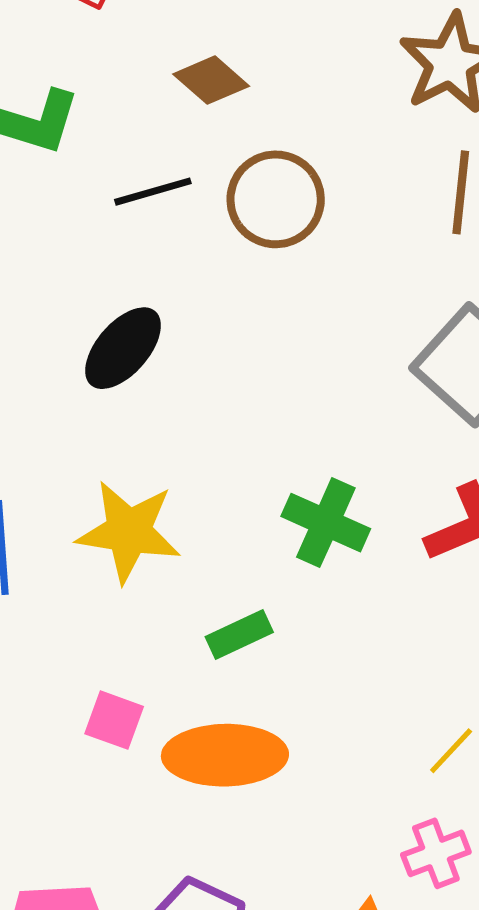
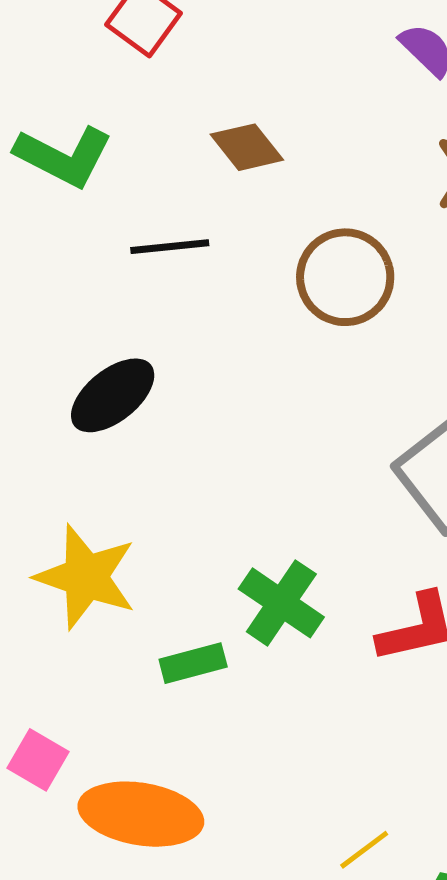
brown circle: (276, 199) -> (345, 277), moved
green rectangle: (239, 634) -> (193, 663), moved

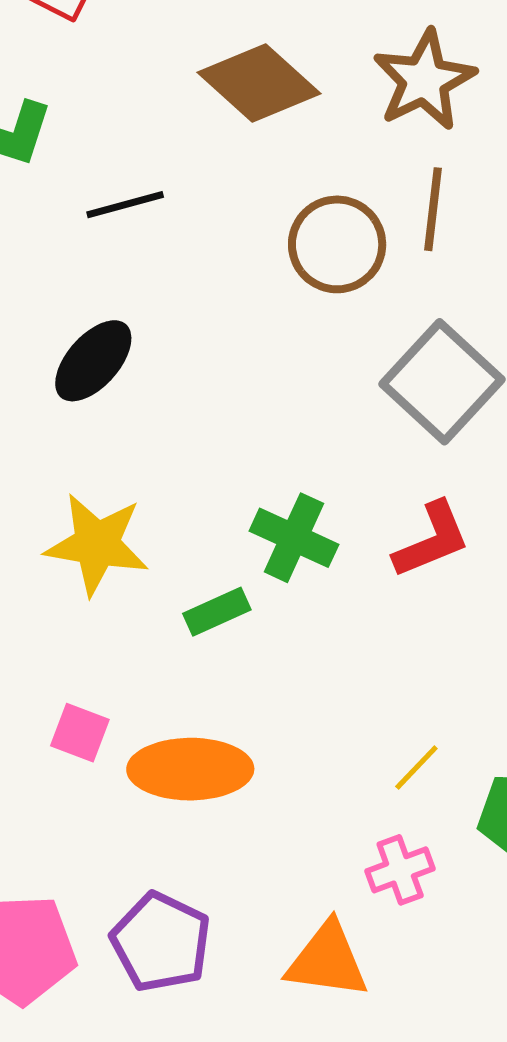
brown diamond: (247, 147) -> (259, 83), moved, size x1.6
brown circle: (345, 277) -> (337, 244), moved

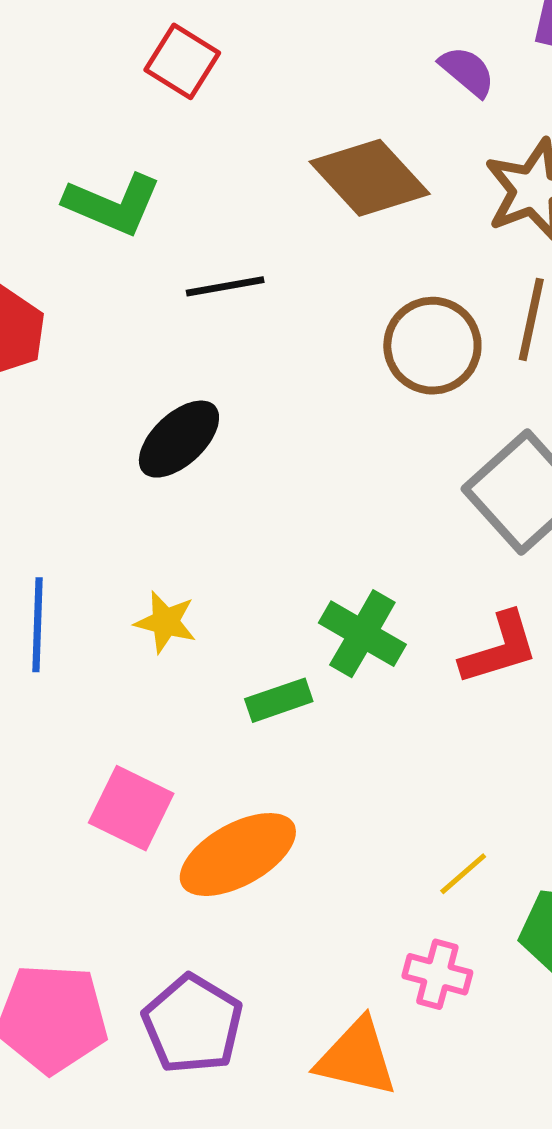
yellow star: (97, 544) -> (166, 622), size x0.6
pink square: (80, 733) -> (131, 808), size x1.4
orange ellipse: (190, 769) -> (238, 855), turned -34
pink cross: (400, 870) -> (437, 974), turned 30

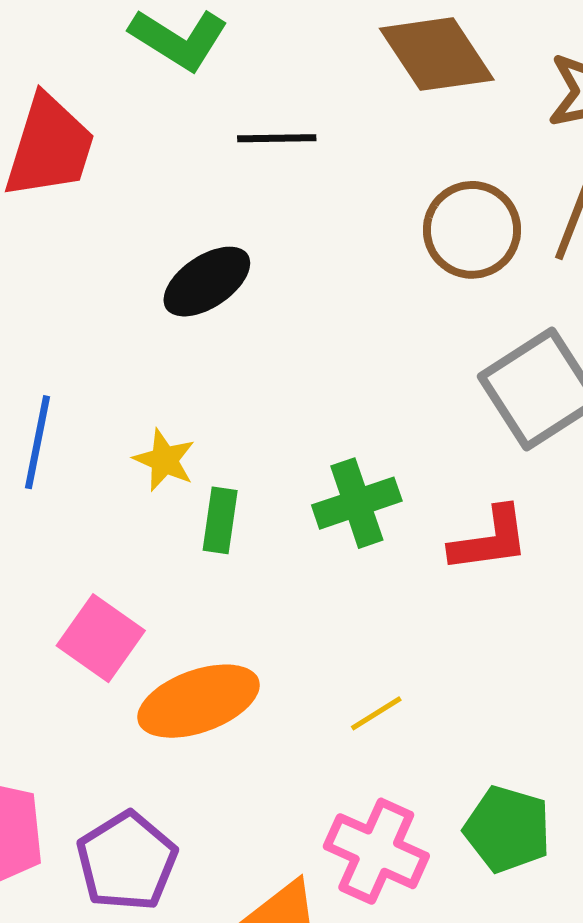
green cross: (362, 634) -> (357, 503), turned 32
green rectangle: (279, 700) -> (220, 520), moved, turned -72
yellow line: (463, 874) -> (376, 713), moved
pink cross: (437, 974) -> (376, 851), size x1.5

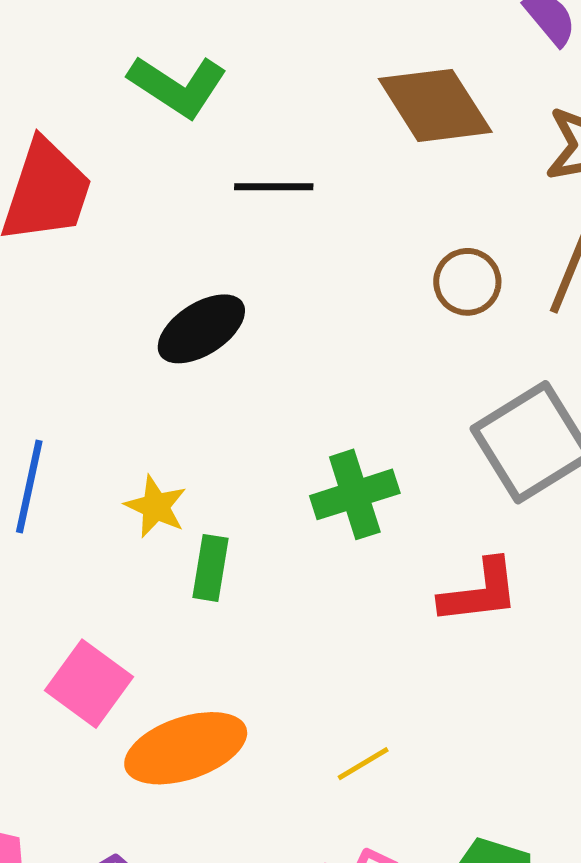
brown circle: (472, 230) -> (467, 282), size x0.7
green cross: (357, 503) -> (355, 494), moved

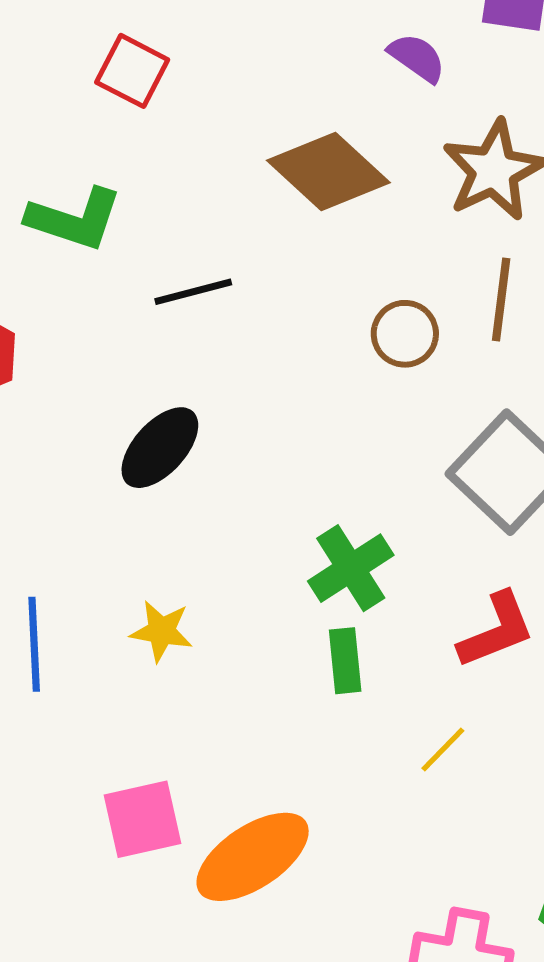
green rectangle: (210, 568) -> (345, 661), moved
pink square: (89, 684) -> (143, 819), turned -34
yellow line: (363, 764) -> (443, 749), moved

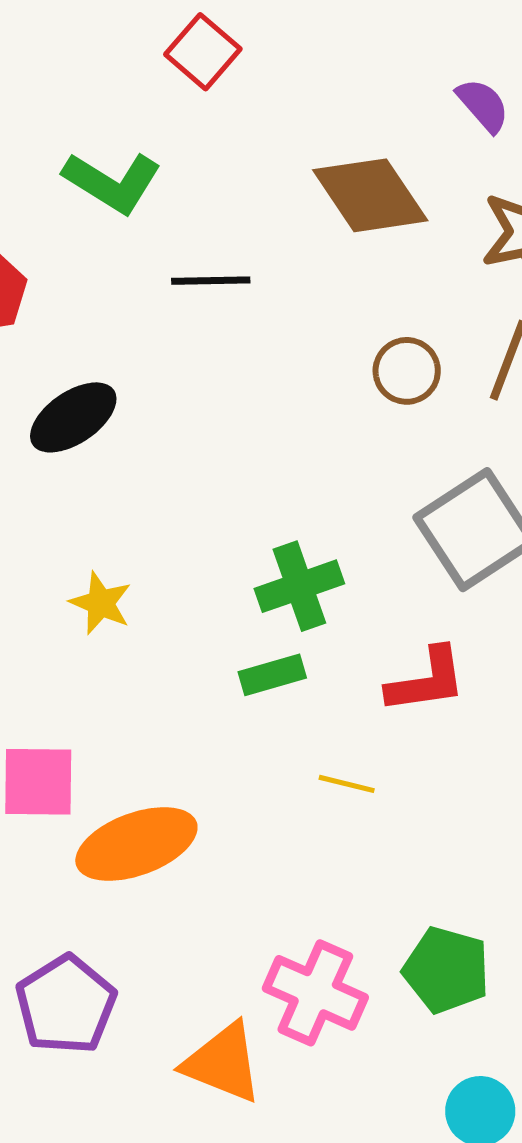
black ellipse: (160, 448) -> (73, 417), moved
green rectangle: (345, 661) -> (272, 675), turned 66
yellow line: (443, 749) -> (347, 784), turned 46

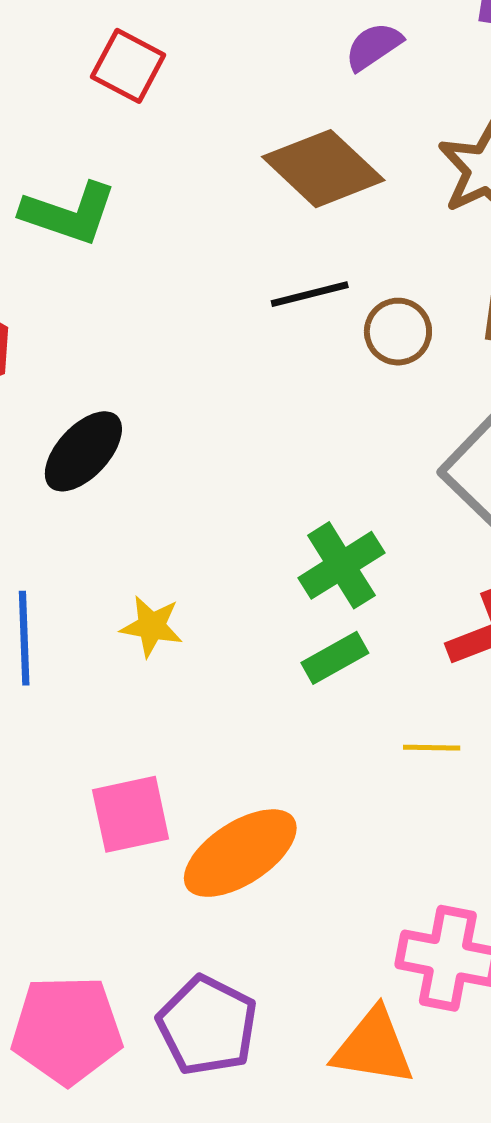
purple semicircle: (483, 105) -> (374, 46), moved, turned -70
black line: (211, 281) -> (310, 294), moved

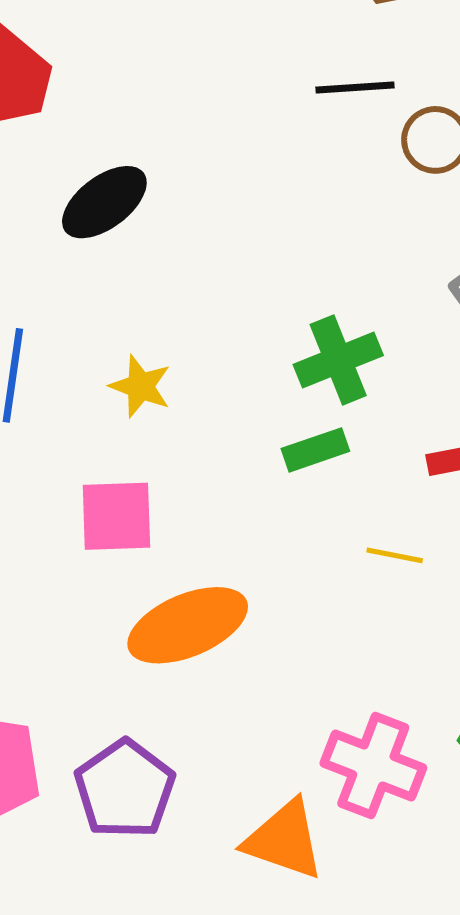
pink square: (131, 814) -> (116, 516), moved

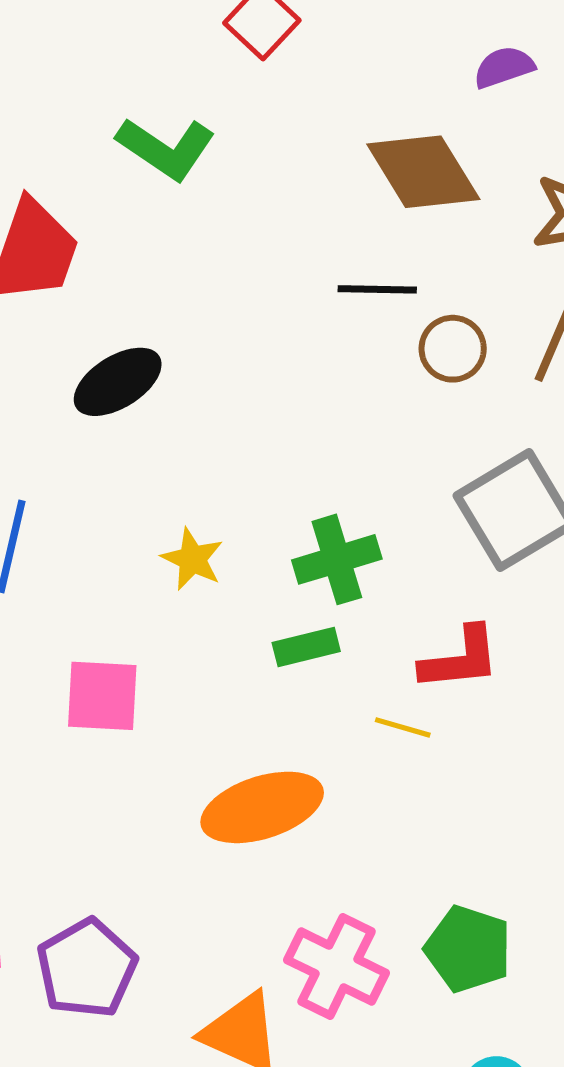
yellow star: (140, 386) -> (192, 559), moved
yellow line: (395, 555) -> (403, 727), moved
orange ellipse: (188, 625) -> (262, 807), moved

